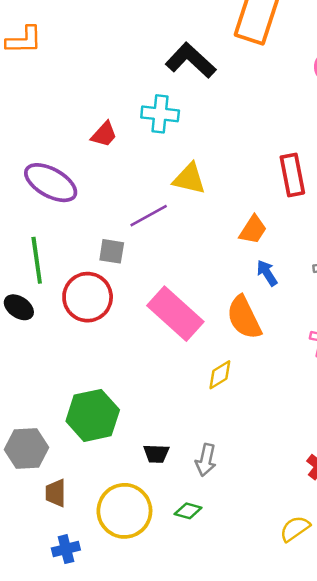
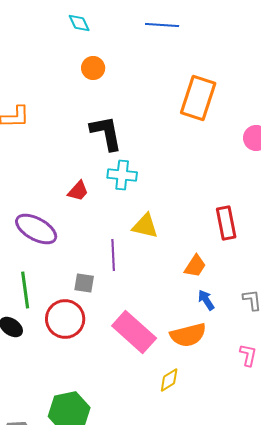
black L-shape: (191, 60) -> (106, 133), moved, turned 36
purple line: (149, 216) -> (113, 255), turned -64
orange semicircle: (244, 317) -> (188, 335), turned -78

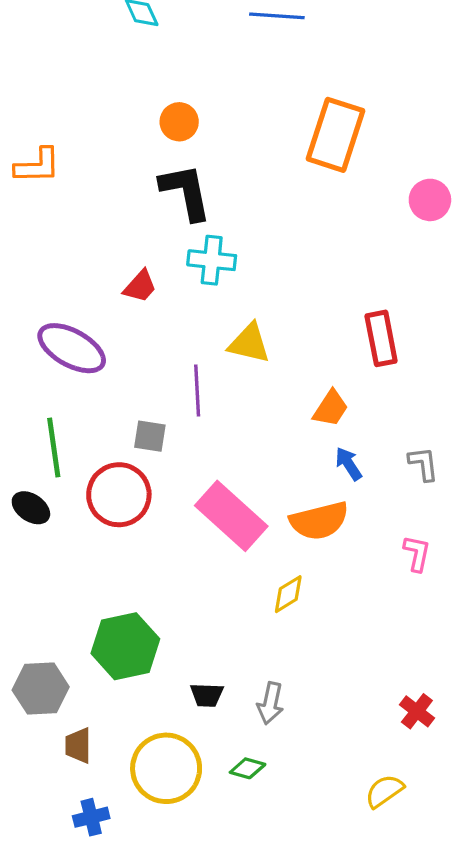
orange circle: (93, 68) -> (179, 122), moved

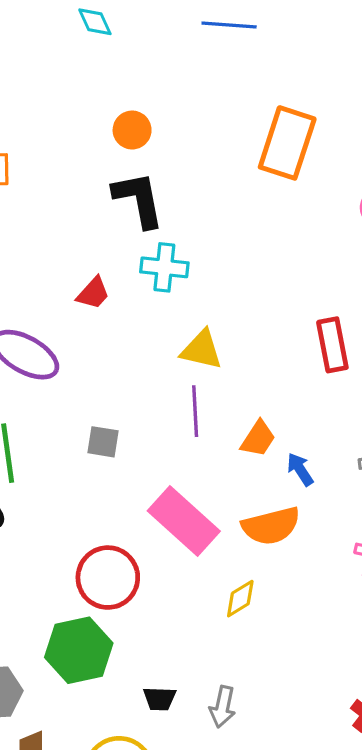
purple line: (197, 390) -> (195, 411), moved
orange trapezoid: (331, 408) -> (258, 439), moved
red circle: (119, 495) -> (108, 578), moved

